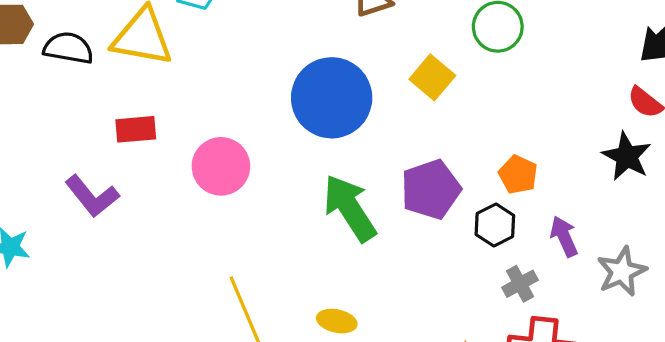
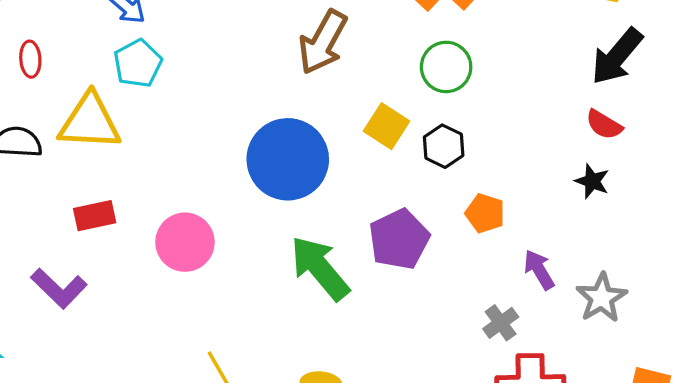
black star: (627, 156) -> (592, 181), size x0.7
black hexagon: (495, 225) -> (444, 146), moved

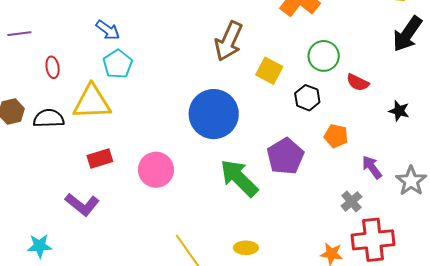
green circle: (446, 67) -> (324, 56), moved
red semicircle: (604, 125) -> (358, 82), moved
yellow square: (387, 126) -> (269, 71), moved

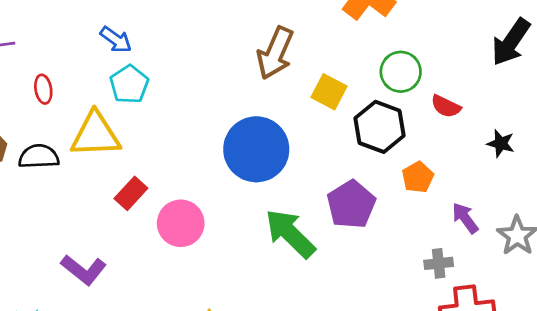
black hexagon: (307, 98) -> (380, 127), size x1.5
orange pentagon: (336, 136) -> (418, 177), turned 30
red rectangle: (100, 159) -> (131, 193), moved, turned -30
gray cross: (351, 201) -> (439, 263), turned 35

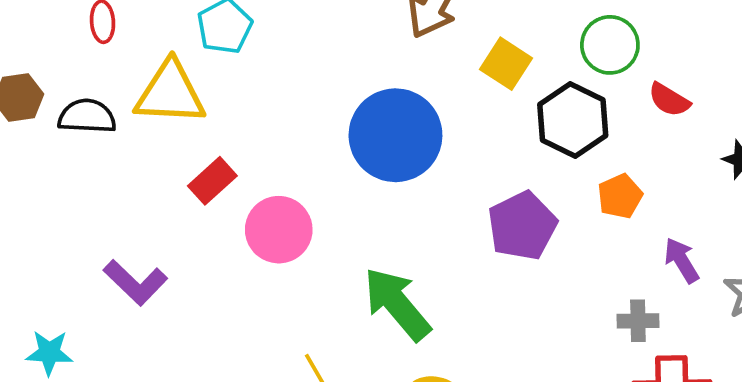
green arrow: (290, 234) -> (397, 304), moved

